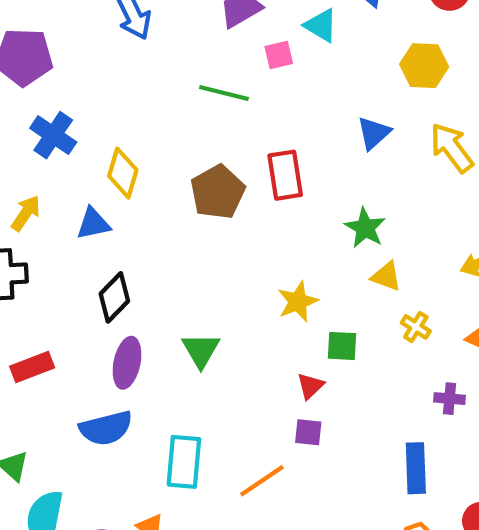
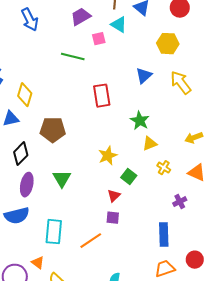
brown pentagon: (218, 192) -> (53, 130), moved, turned 30
yellow triangle: (386, 276) -> (150, 144), turned -42
green square: (342, 346) -> (129, 177), turned 35
purple cross: (450, 399) -> (180, 202), turned -32

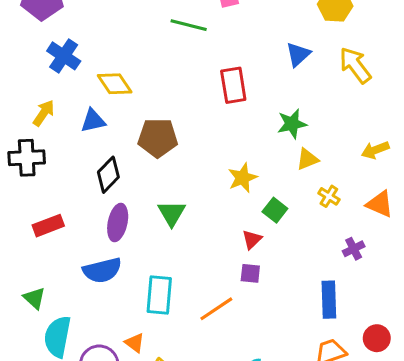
yellow diamond: (25, 95) -> (115, 84), turned -50
green star: (140, 121) -> (292, 124), turned 30

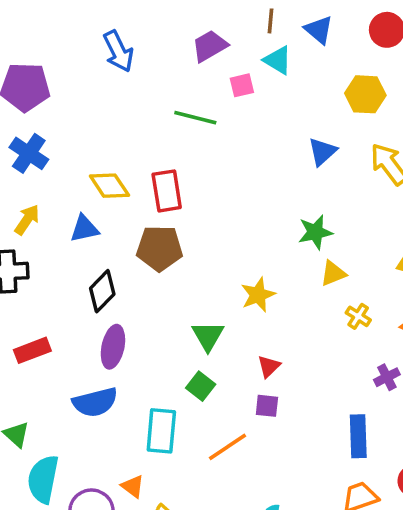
blue cross: (64, 56) -> (29, 153), moved
red rectangle: (233, 85) -> (167, 191), moved
green square: (275, 210) -> (201, 386), moved
green triangle: (172, 213) -> (208, 336), moved

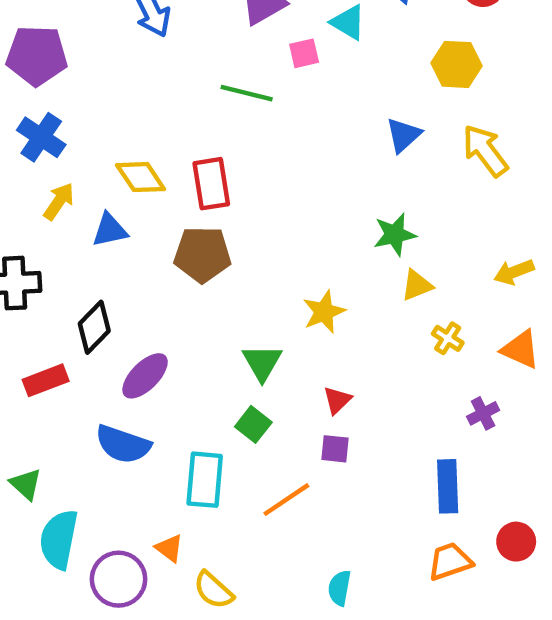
yellow arrow: (27, 220) -> (59, 201), moved
black diamond: (102, 291) -> (94, 327), moved
purple ellipse: (113, 347) -> (145, 376), turned 33
blue semicircle: (95, 402) -> (123, 444), turned 33

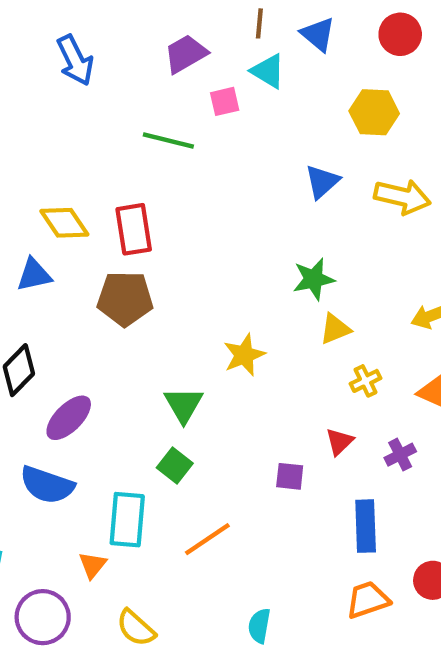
yellow arrow: (485, 151) -> (402, 197), turned 140
yellow cross: (448, 338) -> (366, 381), turned 32
red triangle: (337, 400) -> (340, 442), moved
purple square: (335, 449) -> (290, 476), moved
orange triangle: (169, 548) -> (93, 565), moved, turned 32

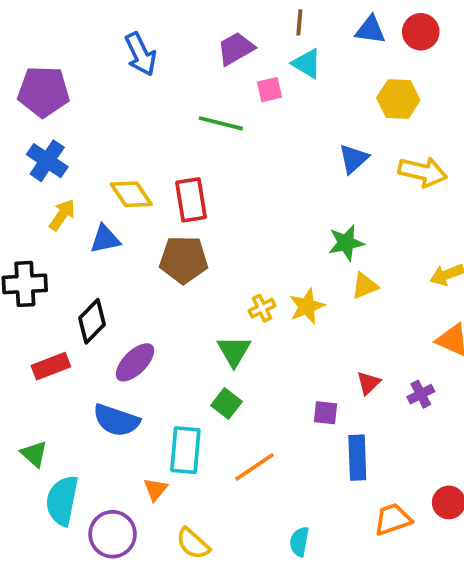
blue triangle: (318, 34) -> (370, 30), moved, turned -32
yellow star: (244, 355) -> (307, 306), moved
yellow cross: (366, 381) -> (262, 308), moved
blue rectangle: (366, 526) -> (357, 458), moved

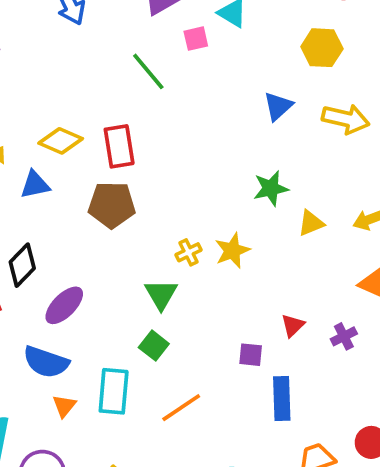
green line: (221, 123) -> (148, 71), turned 36
yellow diamond: (131, 194) -> (61, 141), turned -33
yellow triangle: (365, 286) -> (311, 223), moved
orange triangle: (156, 489) -> (64, 406), moved

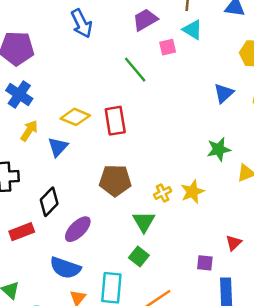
blue triangle: (35, 185) -> (58, 147), turned -35
brown pentagon: (112, 205) -> (115, 181), moved

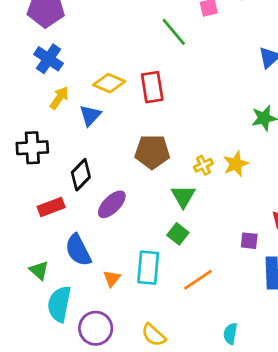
blue semicircle: (65, 268) -> (78, 250), moved, turned 44

